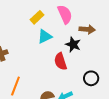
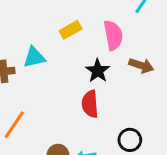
cyan triangle: (45, 36) -> (34, 57), moved
black star: (73, 44) -> (98, 71), moved

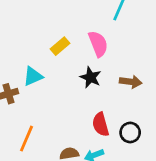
brown arrow: (141, 65) -> (131, 82), moved
red semicircle: (90, 104) -> (101, 124), moved

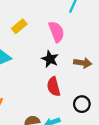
yellow rectangle: (60, 46) -> (19, 26), moved
red semicircle: (101, 124) -> (54, 87), moved

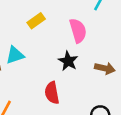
red semicircle: (54, 87) -> (52, 93), moved

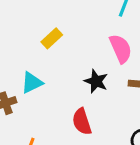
pink semicircle: (78, 31) -> (121, 49), moved

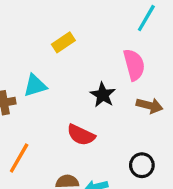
red semicircle: (82, 122) -> (81, 135), turned -56

